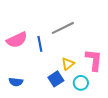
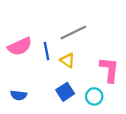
yellow triangle: (68, 64) -> (67, 60), moved, turned -48

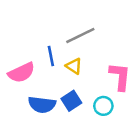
pink semicircle: (20, 46) -> (21, 73), moved
blue semicircle: (19, 95) -> (42, 105), moved, size x1.5

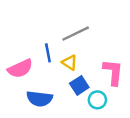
blue square: (71, 101) -> (79, 85), moved

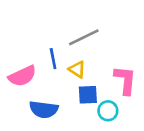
blue square: (79, 85) -> (88, 95), turned 30

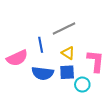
yellow triangle: (77, 69) -> (68, 53), moved
blue semicircle: (44, 109) -> (43, 73), moved

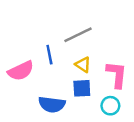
blue semicircle: (43, 73) -> (52, 104), moved
cyan circle: (82, 85) -> (110, 106), moved

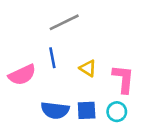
gray line: (78, 35) -> (64, 22), moved
blue square: (82, 88) -> (87, 110), moved

